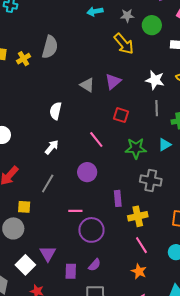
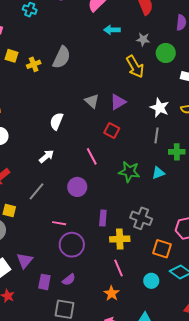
red square: (121, 115) -> (112, 130), moved
gray cross: (151, 180) -> (141, 218), moved

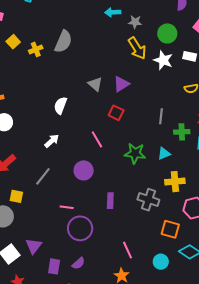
gray star: (143, 39) -> (135, 22), moved
yellow square: (11, 56) -> (13, 42), turned 32
white star: (160, 108) -> (163, 60), moved
yellow cross: (120, 239) -> (175, 182), moved

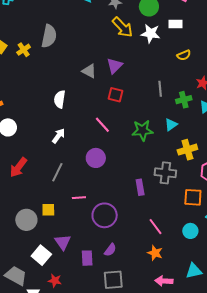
yellow square: (16, 196) -> (48, 210), moved
purple rectangle: (110, 201) -> (140, 187), moved
pink line: (67, 207) -> (79, 198), moved

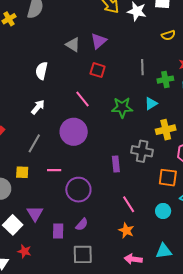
purple circle: (96, 158) -> (74, 132), size x1.4
yellow square: (48, 210) -> (22, 172), moved

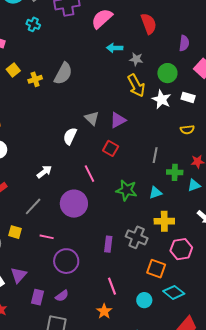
white semicircle: (41, 71) -> (70, 136), moved

